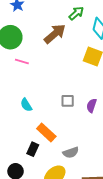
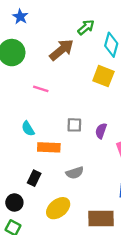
pink line: (22, 62) -> (41, 89), moved
orange rectangle: (46, 133) -> (49, 147), moved, turned -42
gray semicircle: (71, 153) -> (75, 173), moved

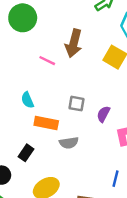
brown arrow: (62, 50) -> (74, 43), moved, turned 135
gray semicircle: (75, 173) -> (69, 143), moved

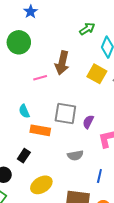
pink line: (47, 61) -> (40, 78), turned -40
gray square: (77, 104) -> (65, 113), size x1.6
gray semicircle: (69, 143) -> (75, 155), moved

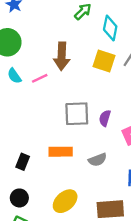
cyan semicircle: (24, 111) -> (14, 76), moved
orange rectangle: (40, 130) -> (61, 152), moved
black rectangle: (24, 156) -> (23, 162), moved

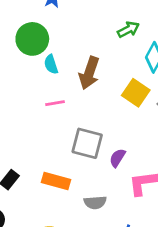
cyan semicircle: (14, 76) -> (51, 64), moved
pink line: (40, 78) -> (55, 103), moved

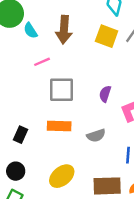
gray square: (87, 143) -> (62, 90), moved

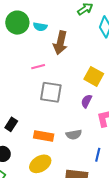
cyan semicircle: (30, 31) -> (40, 27), moved, turned -56
yellow square: (107, 36) -> (94, 76), moved
orange rectangle: (59, 126) -> (44, 136), moved

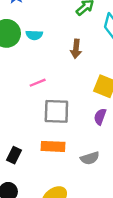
brown arrow: (60, 43) -> (76, 49), moved, size x0.7
orange rectangle: (44, 136) -> (53, 146), moved

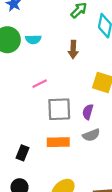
purple semicircle: (100, 117) -> (88, 112), moved
gray semicircle: (90, 158) -> (91, 135), moved

